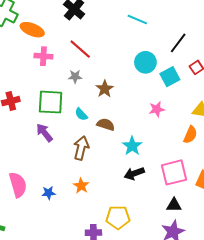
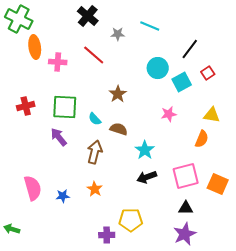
orange ellipse: (32, 30) -> (35, 47), moved, turned 60
gray star: (75, 77) -> (118, 34), moved

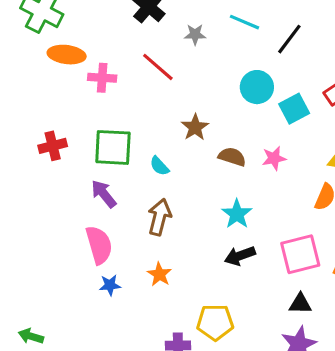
orange ellipse: (35, 47) -> (67, 55), turned -75
black line: (190, 49) -> (289, 39), moved
brown semicircle: (119, 129) -> (232, 157), moved
pink semicircle: (33, 188) -> (99, 245), moved

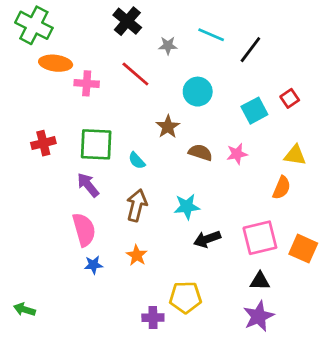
cyan circle: (257, 87) -> (198, 92), moved
cyan star: (237, 214) -> (187, 207), moved, turned 30

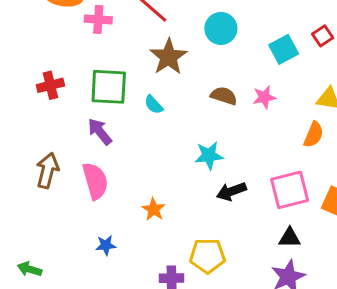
brown star: (168, 127) -> (169, 57), moved, size x1.4
brown arrow: (137, 205) -> (47, 170), moved
blue star: (93, 265) -> (106, 245), moved

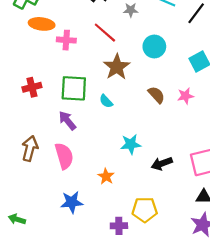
brown semicircle: (224, 96) -> (156, 95), turned 30
cyan star: (209, 156) -> (131, 144), moved
blue star: (106, 245) -> (72, 202), size x1.5

